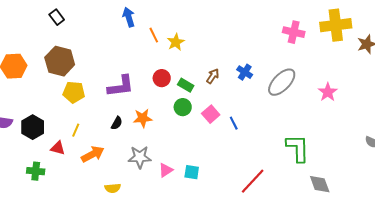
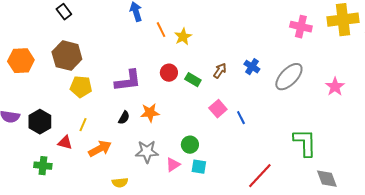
green circle: (183, 107) -> (190, 145), moved

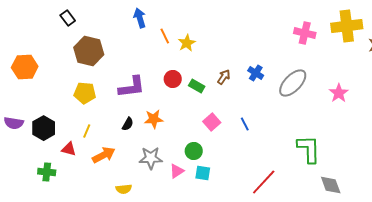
brown hexagon: (67, 56) -> (89, 51), moved
pink square: (218, 109) -> (212, 122), moved

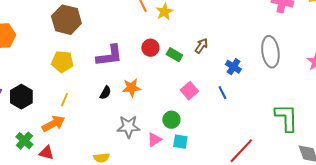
blue cross: (256, 73) -> (233, 67), moved
gray ellipse: (293, 83) -> (270, 52), turned -52
red triangle: (69, 149) -> (46, 153), moved
orange arrow: (104, 155) -> (53, 124), moved
green cross: (47, 172) -> (24, 141), turned 36

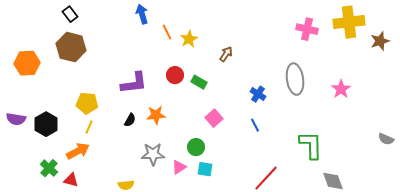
brown hexagon: (66, 20) -> (71, 47), moved
brown arrow: (201, 46) -> (226, 54), moved
yellow pentagon: (62, 62) -> (87, 103), moved
blue line: (222, 93) -> (255, 125), moved

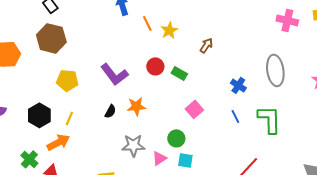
purple L-shape: (134, 83) -> (114, 74), turned 60
yellow pentagon: (87, 103) -> (67, 80), moved
black hexagon: (46, 124) -> (39, 115), moved
green L-shape: (311, 145) -> (269, 119), moved

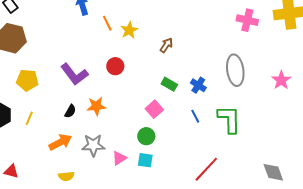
green rectangle: (179, 73) -> (169, 84), moved
green circle: (176, 138) -> (146, 136), moved
orange arrow: (58, 142) -> (60, 142), moved

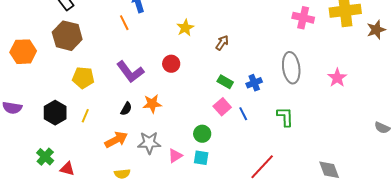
orange line: (107, 23) -> (124, 23), moved
blue cross: (198, 85) -> (254, 83), turned 35
pink square: (154, 109) -> (222, 107), moved
blue line: (195, 116) -> (243, 114), moved
green L-shape: (229, 119) -> (285, 117), size x0.7

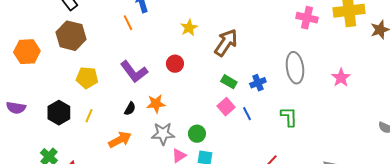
brown arrow: (222, 43) -> (226, 43), size x1.8
green circle: (202, 134) -> (197, 134), moved
gray star: (149, 143) -> (163, 134), moved

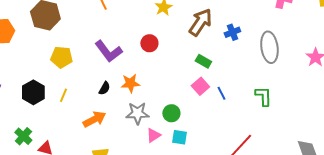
blue cross: (258, 83) -> (232, 32), moved

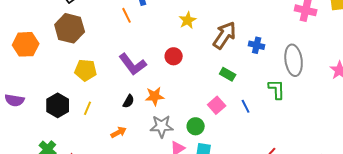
blue cross: (232, 32) -> (257, 45), turned 35
pink square: (200, 86) -> (217, 105), moved
green L-shape: (263, 96) -> (277, 89), moved
orange arrow: (94, 119) -> (119, 132), size x0.7

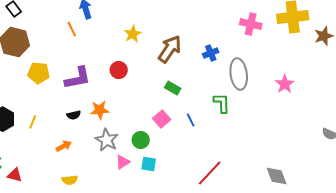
blue cross: (257, 45) -> (211, 53), moved, turned -35
purple L-shape: (133, 64) -> (78, 78), turned -64
yellow pentagon: (86, 70) -> (39, 73), moved
black semicircle: (129, 101) -> (74, 115), turned 48
gray star: (162, 126) -> (107, 140), turned 30

